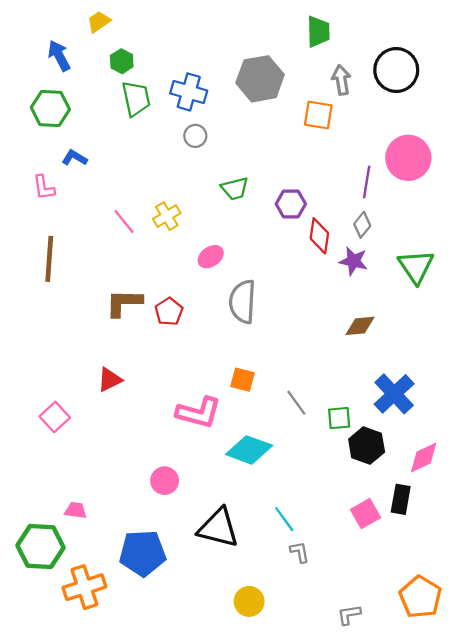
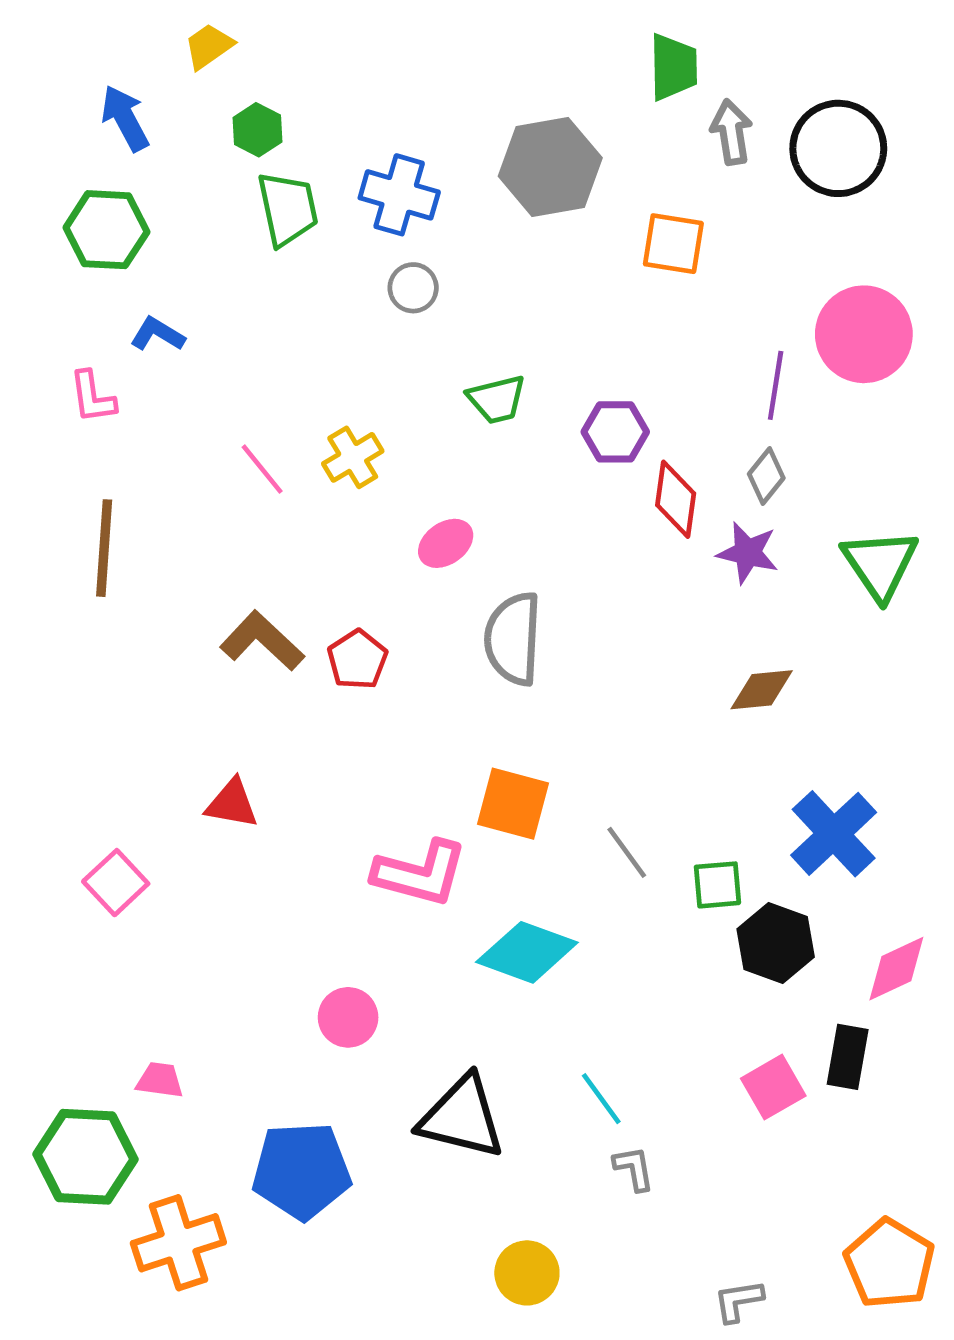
gray arrow: (341, 80) -> (731, 132), moved
brown L-shape: (124, 303) -> (262, 641), turned 42
red triangle: (110, 380) -> (232, 804), turned 36
orange square: (243, 380) -> (513, 804), size x1.4

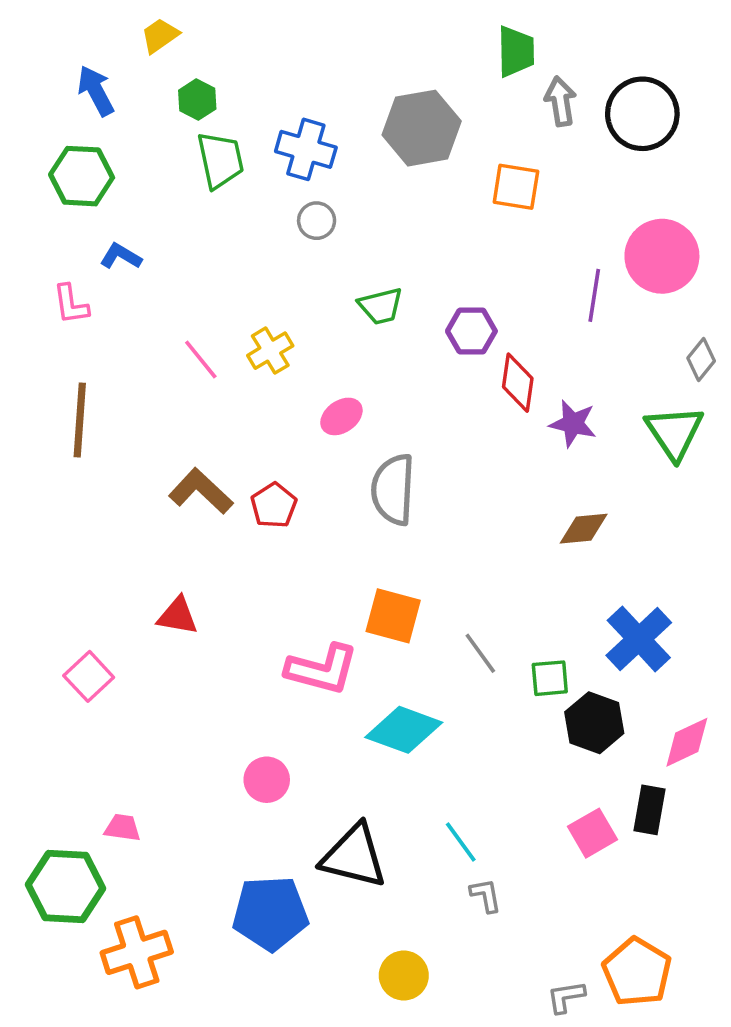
gray diamond: (766, 476) -> (701, 359), moved
blue pentagon: (302, 1171) -> (270, 913), moved
orange pentagon: (889, 1264) -> (637, 972), moved

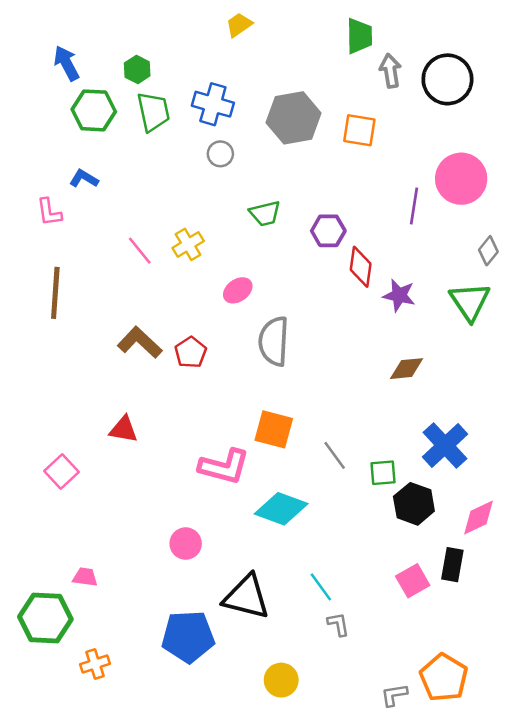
yellow trapezoid: (160, 35) -> (239, 25), moved
gray hexagon: (422, 128) -> (294, 118), moved
green hexagon: (82, 176) -> (94, 110), moved
orange cross: (137, 952) -> (95, 664), size x0.6

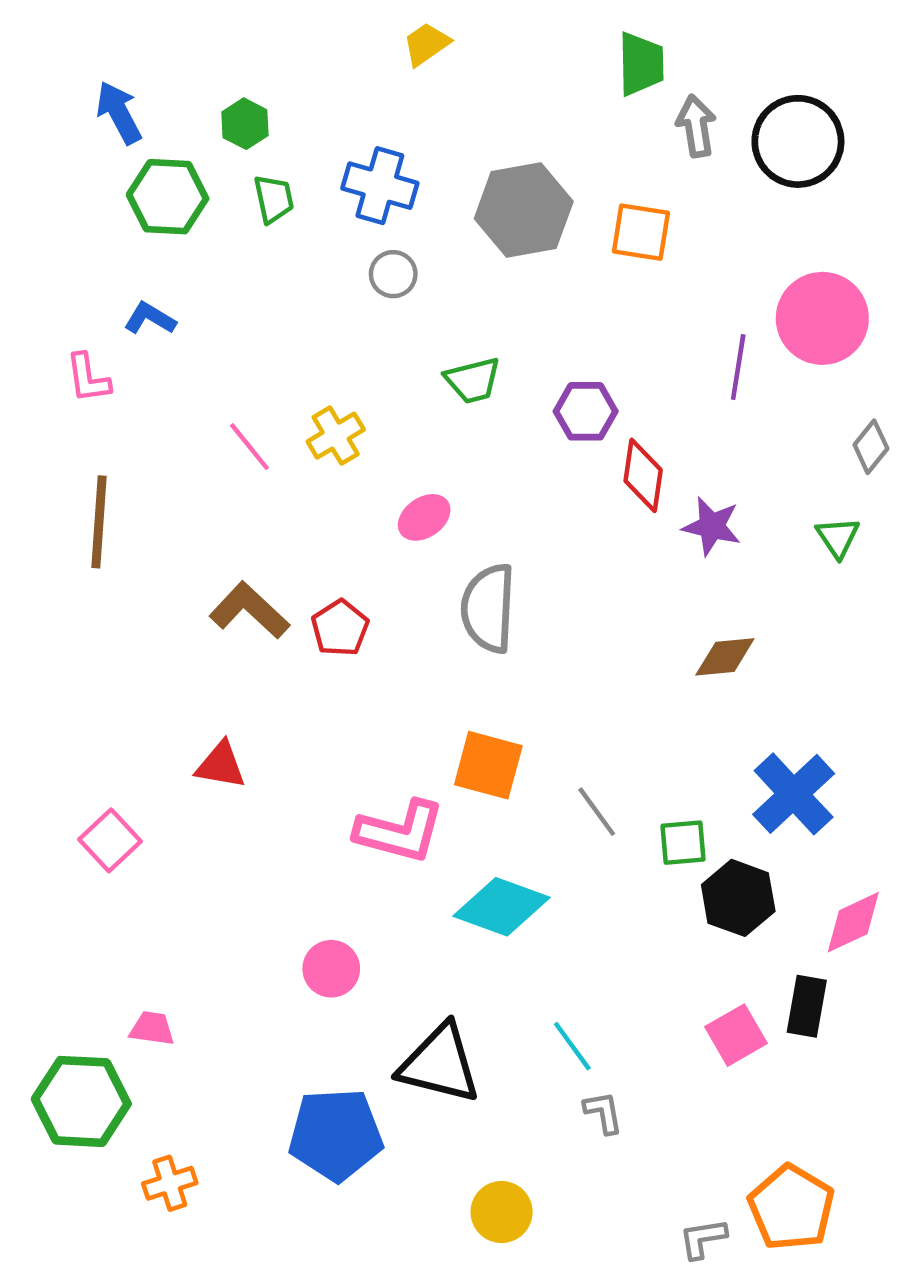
green trapezoid: (153, 112) -> (274, 199), size x0.7
green triangle: (470, 302) -> (838, 537), size x0.6

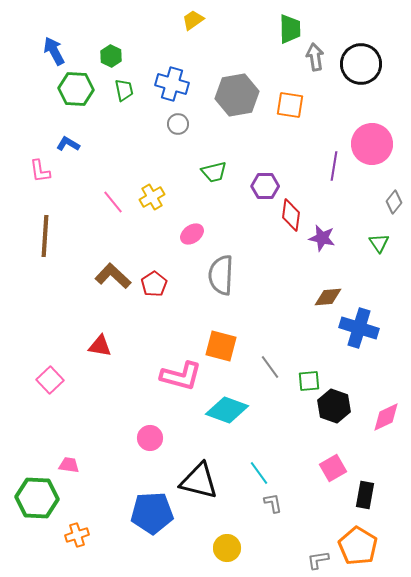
blue cross: (794, 794) -> (359, 328), moved, turned -30
black rectangle: (807, 1006) -> (365, 495), moved

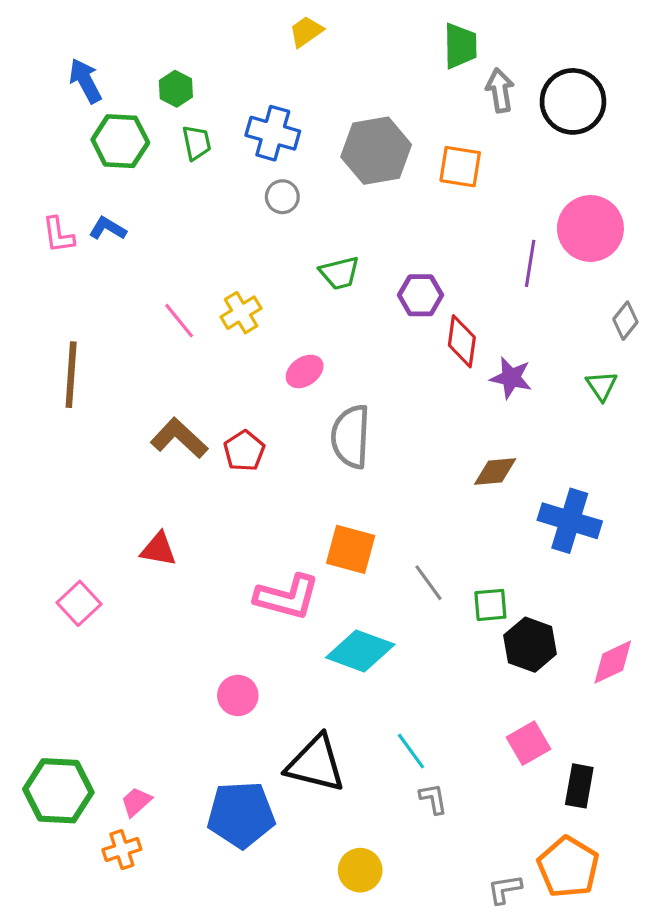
pink L-shape: (40, 171) -> (58, 235), moved
brown diamond: (328, 297) -> (495, 472), moved
pink trapezoid: (69, 465) -> (136, 802), moved, turned -50

